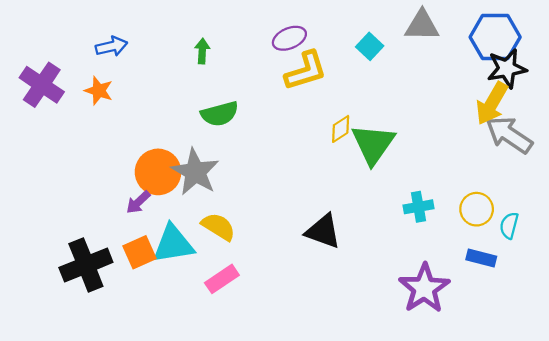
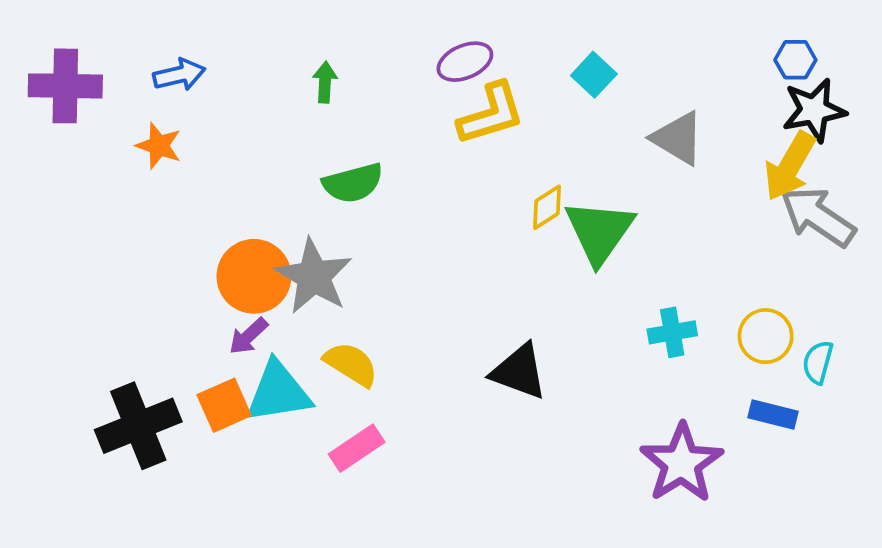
gray triangle: (422, 25) -> (678, 138), moved, turned 30
blue hexagon: (495, 37) -> (795, 60), size x0.5
purple cross: (42, 85) -> (65, 86), moved, turned -33
purple arrow: (138, 202) -> (248, 336), moved

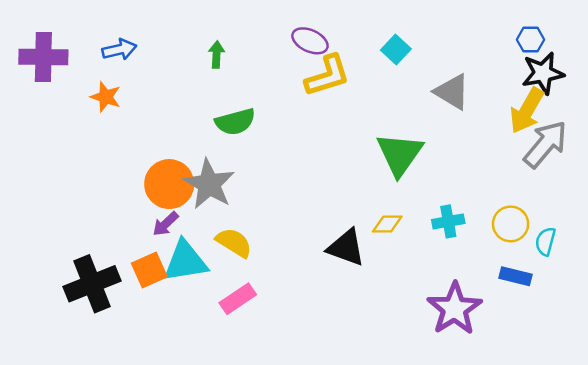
purple ellipse: (465, 62) -> (310, 41), turned 48
yellow diamond: (547, 207) -> (387, 224), moved, turned 32
gray arrow: (818, 217) -> (545, 144), turned 96

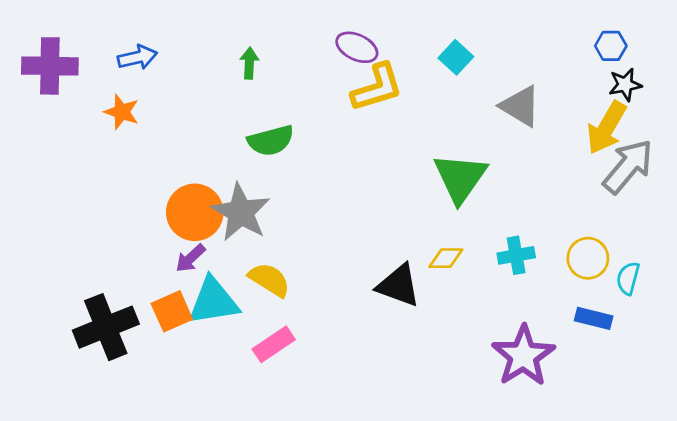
black star: (543, 73) -> (625, 85), size x0.7

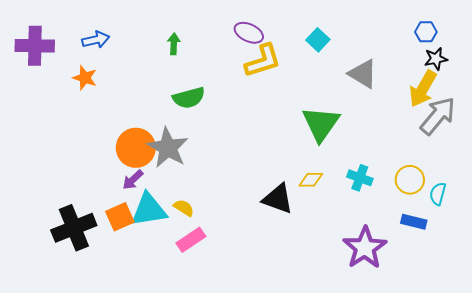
cyan cross: (516, 255) -> (360, 178), turned 30
yellow semicircle: (269, 280) -> (184, 208), moved, size x0.7

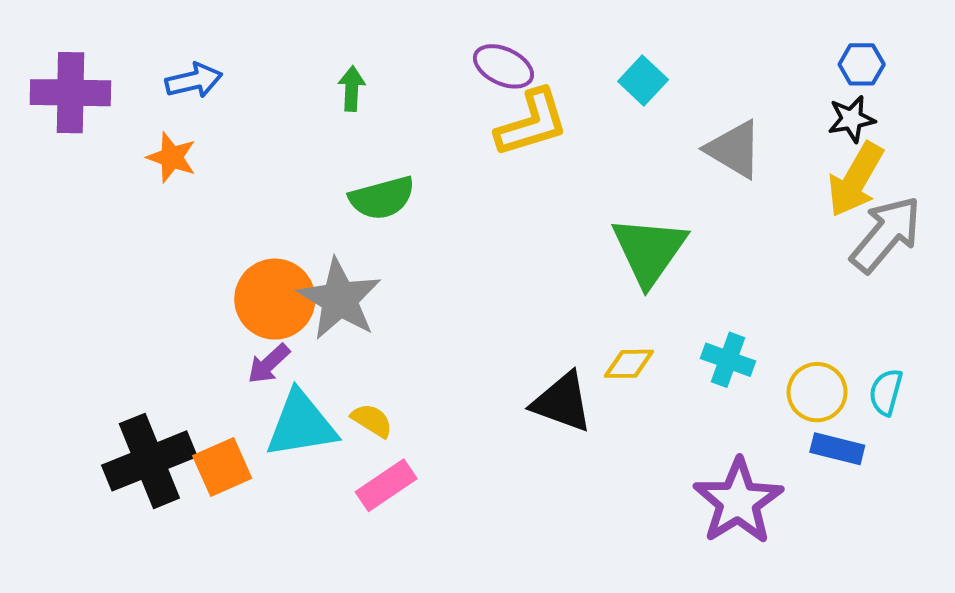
black star: (436, 59) -> (851, 119), moved
yellow circle: (410, 180) -> (817, 392), moved
orange square: (120, 217) -> (222, 467), moved

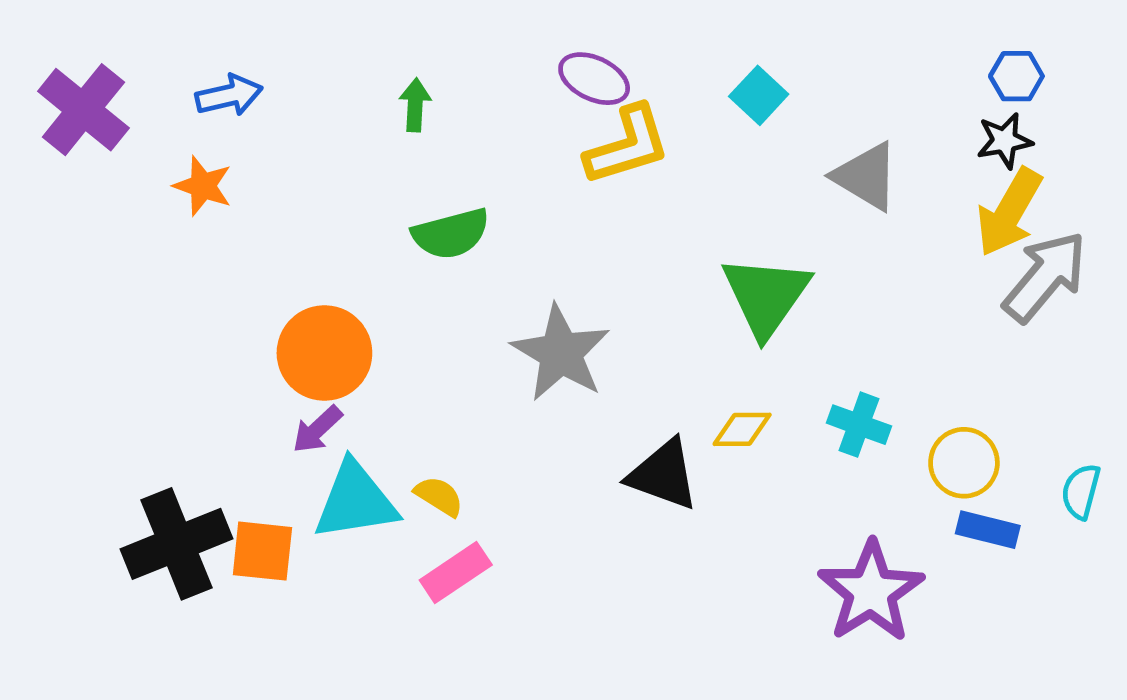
purple cross: (70, 93) -> (83, 110), turned 38
gray star: (340, 299) -> (561, 353), moved
cyan semicircle: (886, 392) -> (1081, 491), moved
orange square: (222, 467) -> (262, 551), turned 30

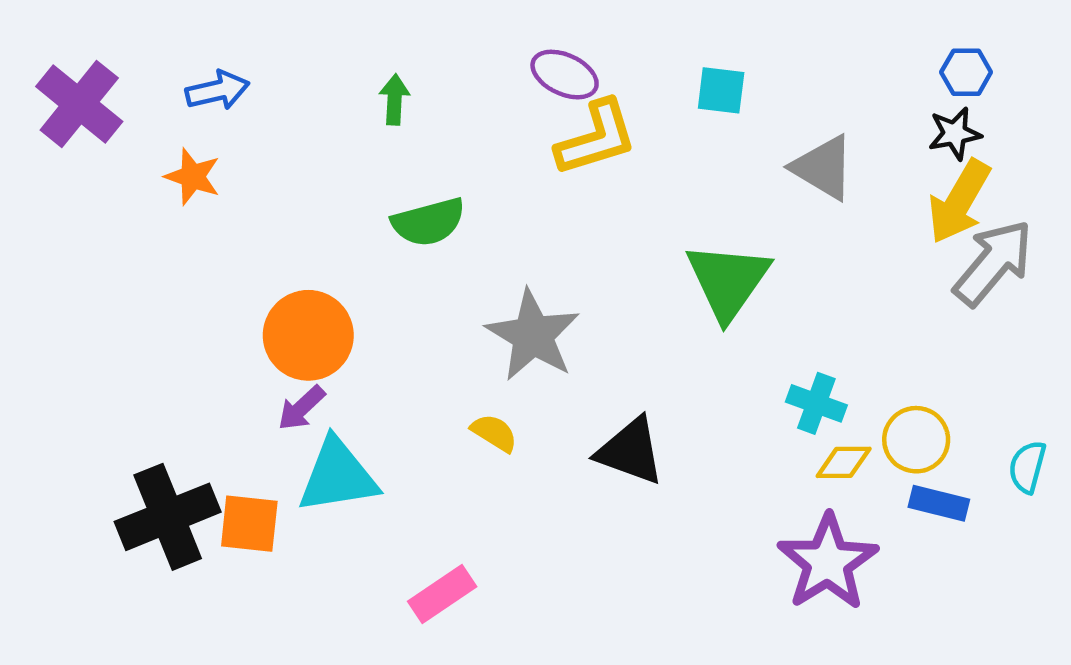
cyan square: (759, 95) -> (721, 90), turned -36
yellow diamond: (742, 429) -> (844, 462), moved
yellow semicircle: (439, 496) -> (494, 433), moved
pink rectangle: (456, 573) -> (442, 594), moved

